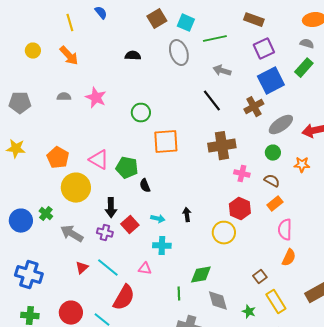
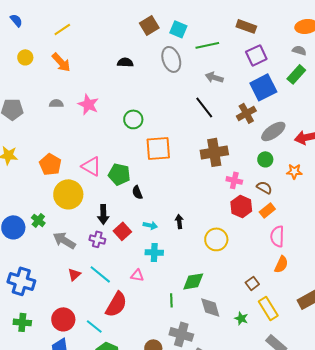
blue semicircle: (101, 13) -> (16, 20), moved
yellow line: (70, 23) -> (62, 29), turned 72
red hexagon: (240, 209) -> (241, 206), moved

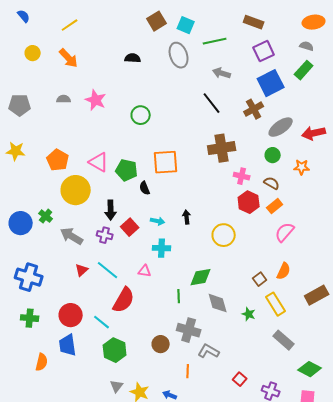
orange square: (158, 148) -> (166, 162), moved
pink semicircle: (277, 236) -> (285, 232), turned 40
orange semicircle: (281, 264) -> (284, 271), moved

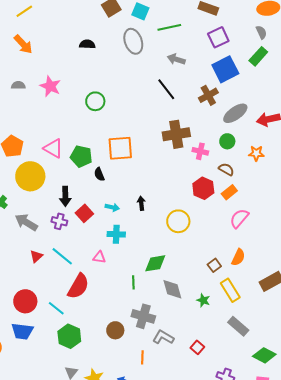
gray semicircle: (307, 46) -> (261, 32), turned 48
pink cross: (242, 176) -> (200, 151), moved
blue trapezoid: (68, 345) -> (22, 331), turned -75
red square: (240, 379) -> (197, 347), moved

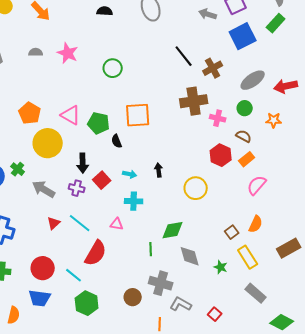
gray arrow: (176, 59) -> (208, 14), moved
brown cross: (208, 95) -> (213, 68), moved

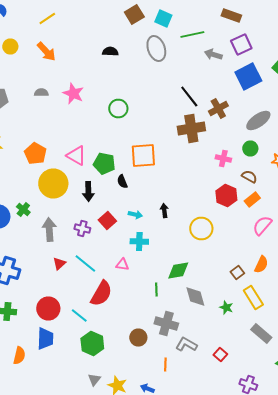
brown cross: (194, 101) -> (191, 128), moved
black arrow: (83, 163) -> (88, 192), moved
gray arrow: (44, 189) -> (49, 230), turned 55
blue trapezoid: (40, 298) -> (45, 338), turned -95

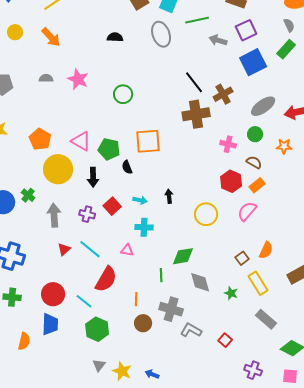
pink semicircle: (262, 226) -> (247, 211), moved
orange line: (165, 364) -> (136, 299), moved

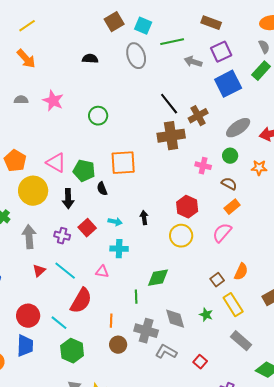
red hexagon: (231, 181) -> (187, 207), moved
gray diamond: (200, 282) -> (175, 319), moved

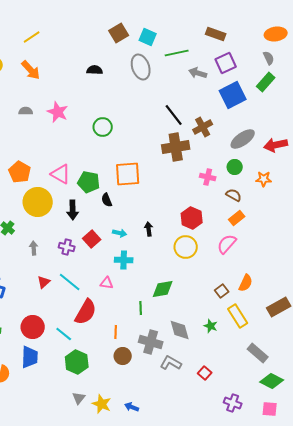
gray arrow: (29, 237) -> (34, 248), size x0.6
gray rectangle: (241, 341) -> (258, 353), moved

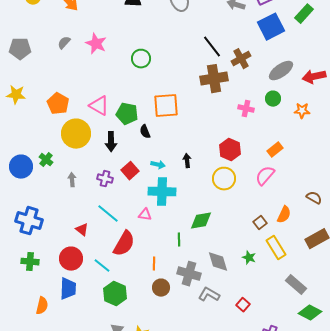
gray semicircle: (26, 111) -> (64, 43), turned -48
brown semicircle: (234, 195) -> (314, 198), moved
cyan cross: (124, 260) -> (162, 192), size x1.5
red triangle: (44, 282) -> (82, 230), moved, turned -40

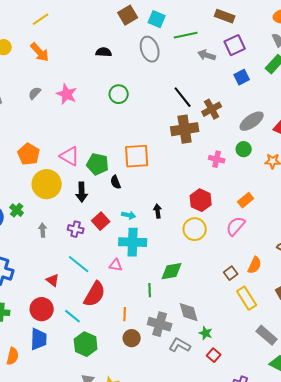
blue square: (271, 27) -> (242, 77), size x0.6
green circle: (141, 59) -> (119, 94), moved
green star: (249, 258) -> (206, 333), moved

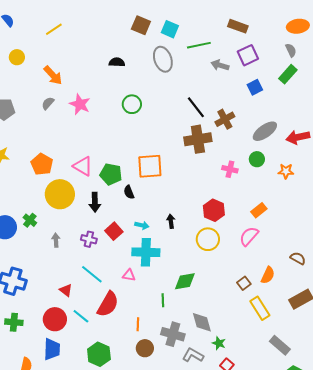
brown square: (128, 15) -> (141, 25), turned -36
orange arrow: (40, 52) -> (53, 75), moved
cyan line: (73, 316) -> (81, 316), moved

